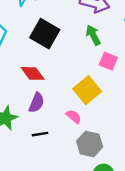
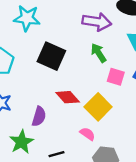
red diamond: (33, 73) -> (68, 97), moved
purple semicircle: (37, 103) -> (39, 116), moved

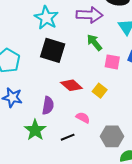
cyan star: (27, 18) -> (46, 18), moved, turned 30
yellow square: (98, 107) -> (100, 91), size x0.6
pink semicircle: (87, 134) -> (83, 118), moved

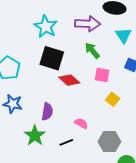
pink square: (112, 62) -> (102, 75), moved
red diamond: (71, 85) -> (69, 80), moved
yellow square: (100, 91) -> (113, 99), moved

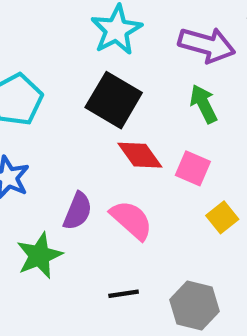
pink square: (102, 75) -> (193, 168), moved
pink semicircle: (81, 123) -> (131, 220), moved, size x1.5
black line: (66, 142) -> (124, 294), moved

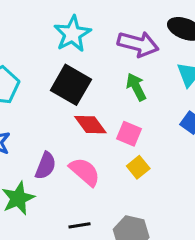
yellow square: (222, 217) -> (138, 167), moved

